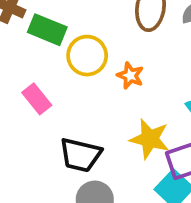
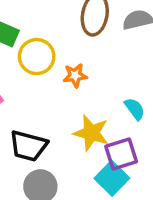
orange star: (130, 76) -> (75, 75), turned -30

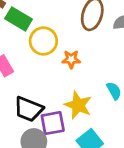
purple square: (121, 154) -> (53, 123), moved

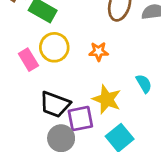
yellow circle: (43, 41) -> (54, 47), moved

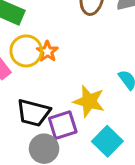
orange star: (99, 51) -> (47, 52), moved, turned -30

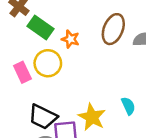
orange star: (47, 52) -> (70, 39), moved, turned -30

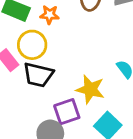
black trapezoid: (43, 117) -> (38, 75), moved

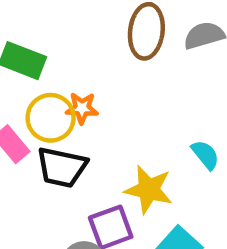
orange star: (50, 15) -> (82, 108), moved

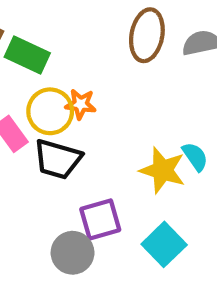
yellow star: (149, 190) -> (163, 170), moved

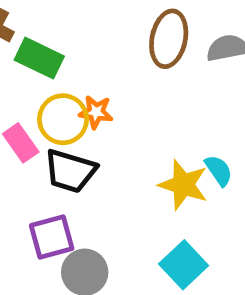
purple square: (100, 219) -> (52, 237), moved

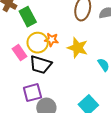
green rectangle: (39, 58) -> (28, 17), turned 36
yellow star: (183, 185) -> (78, 48), moved

